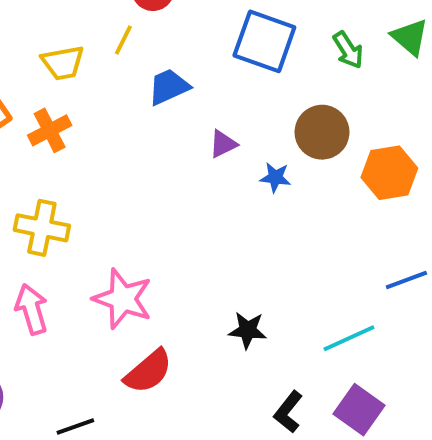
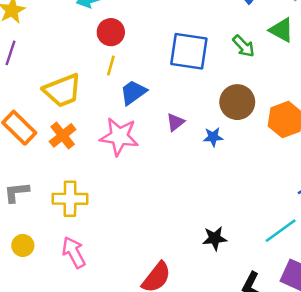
yellow line: (123, 40) -> (111, 66), moved
yellow trapezoid: (63, 63) -> (62, 90), size x1.4
pink star: (123, 299) -> (119, 137), moved

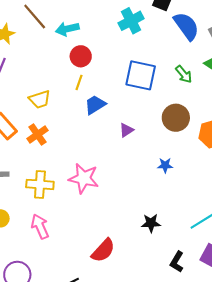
yellow trapezoid: (62, 90) -> (40, 99), size x0.7
pink star: (119, 137) -> (84, 178), moved
blue star: (213, 137) -> (165, 165), moved

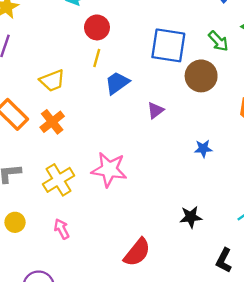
brown circle: (176, 118) -> (201, 76), moved
yellow cross: (40, 184) -> (59, 180), turned -32
pink arrow: (40, 226) -> (62, 229), size x0.7

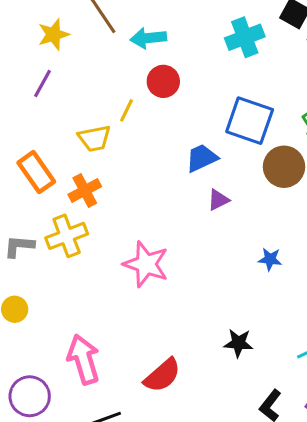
yellow line: (97, 58) -> (127, 110), moved
blue trapezoid: (117, 83) -> (202, 158), moved
yellow cross: (59, 180) -> (67, 236), moved
pink arrow: (62, 229) -> (84, 359), moved, size x1.8

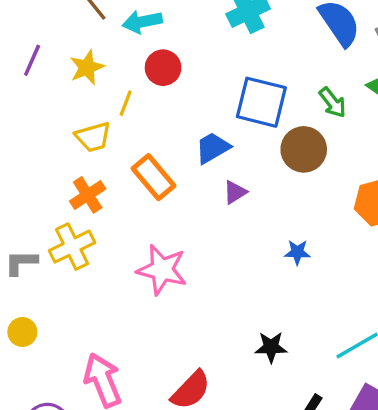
yellow star: (53, 34) -> (87, 67), moved
purple line: (42, 83) -> (32, 60), moved
orange rectangle: (36, 172) -> (154, 177), moved

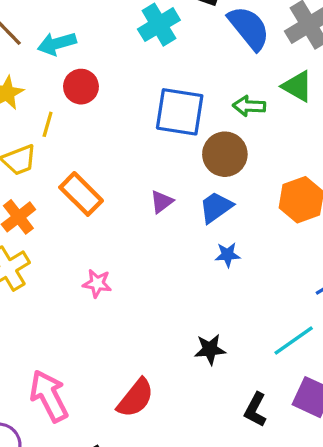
green arrow: (333, 102) -> (249, 106), turned 136
blue trapezoid: (213, 148) -> (216, 207), moved
pink star: (162, 270) -> (97, 283), size x0.6

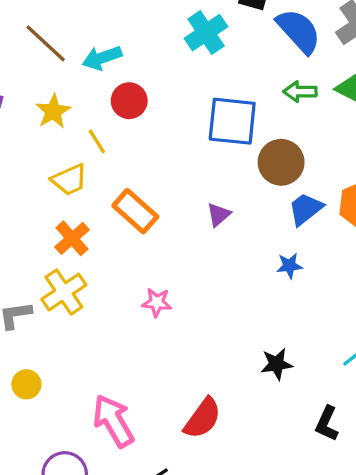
green arrow: (249, 106) -> (300, 92), moved
yellow line: (48, 124) -> (97, 141), turned -45
blue trapezoid: (216, 207) -> (306, 209), moved

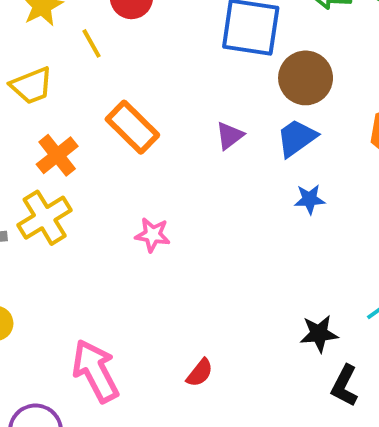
yellow trapezoid: (69, 180) -> (31, 86), moved
blue trapezoid: (306, 209) -> (297, 138), moved
black star: (277, 364) -> (319, 334), moved
red semicircle: (203, 418) -> (200, 373), size x0.6

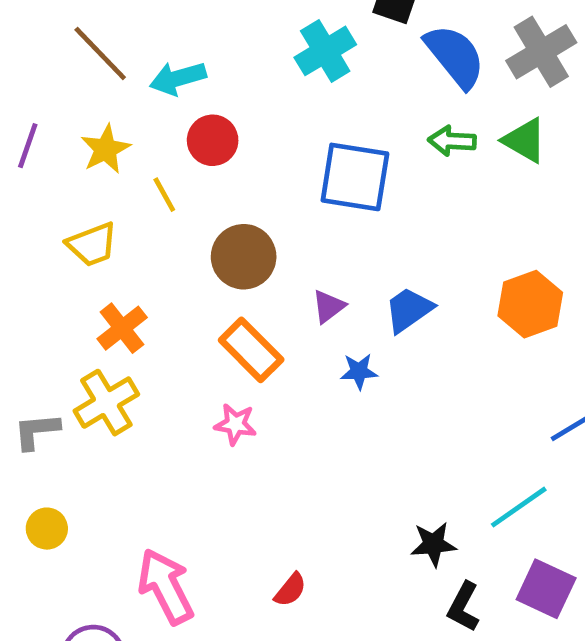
brown circle: (306, 78) -> (244, 257), moved
orange rectangle: (132, 127) -> (251, 350), moved
blue star: (310, 199) -> (359, 371), moved

